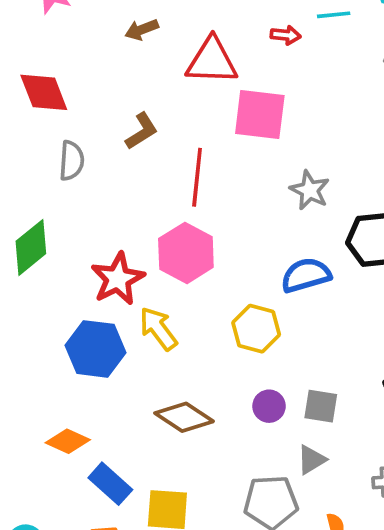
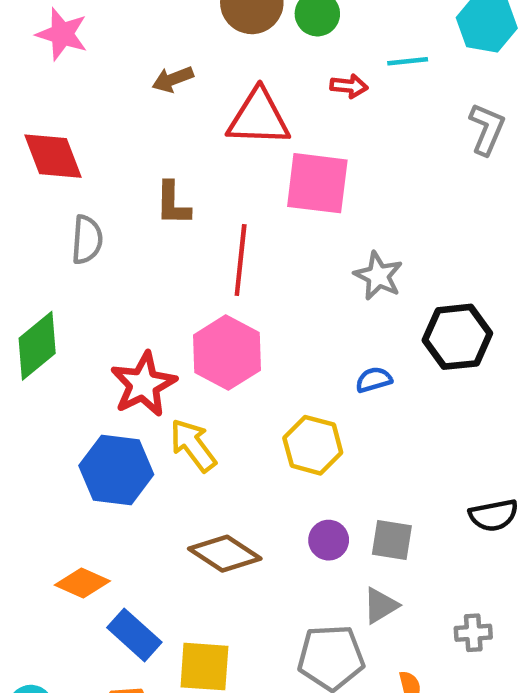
brown L-shape: (142, 131) -> (173, 204), turned 123
blue semicircle: (306, 275) -> (374, 380), size x0.6

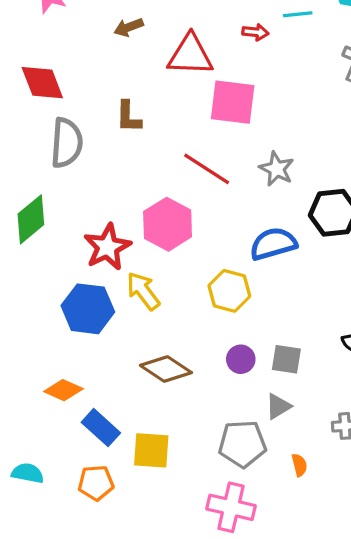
gray semicircle: (87, 240) -> (67, 143), size x1.4
red line: (241, 260) -> (207, 169), moved, turned -63
blue semicircle: (374, 380) -> (273, 244), size x1.8

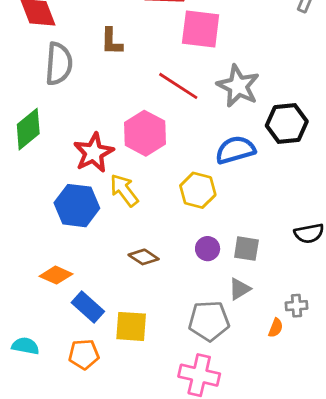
gray star: (277, 169) -> (238, 86), size x1.4
brown diamond: (166, 369) -> (144, 257), size x0.7
orange semicircle: (299, 465) -> (276, 328), moved, turned 36

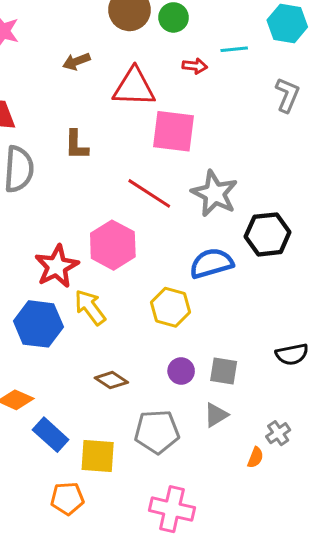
gray cross: (297, 306) -> (278, 433), turned -30
gray pentagon: (209, 321) -> (157, 432), moved
orange pentagon: (84, 354) -> (67, 498), moved

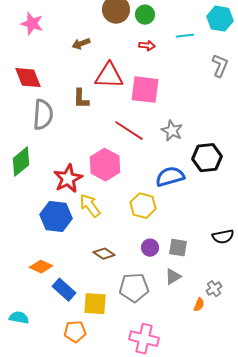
red arrow: (195, 66) -> (147, 46), moved
red triangle: (134, 87) -> (109, 76), moved
gray star: (214, 193) -> (172, 131), size x0.7

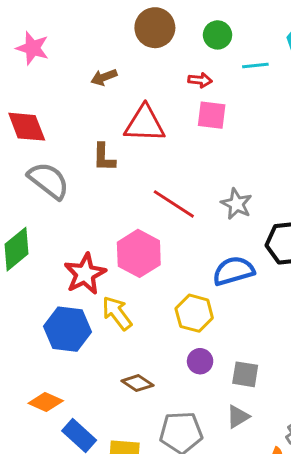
green circle: (145, 15) -> (218, 35), moved
pink square: (145, 90) -> (212, 115), moved, size x0.7
gray semicircle: (43, 115) -> (49, 181), turned -56
purple circle: (150, 248) -> (200, 361), moved

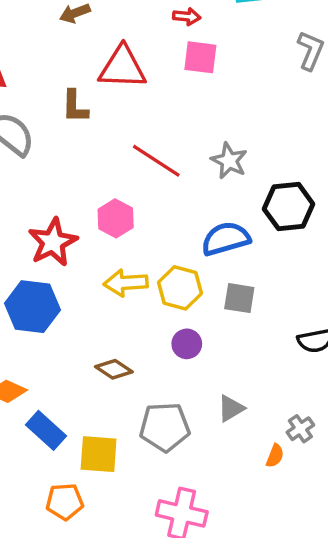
pink hexagon: (139, 253) -> (116, 218), size x0.7
yellow arrow: (117, 313) -> (126, 283), moved, turned -57
gray square: (245, 374) -> (239, 298), moved

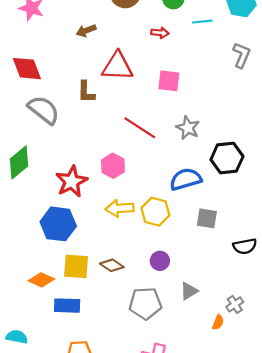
pink square: (200, 57) -> (169, 81), moved
gray square: (239, 298) -> (207, 218), moved
purple circle: (187, 344) -> (160, 261), moved
blue rectangle: (46, 430) -> (67, 306), turned -40
yellow square: (99, 454) -> (76, 266), moved

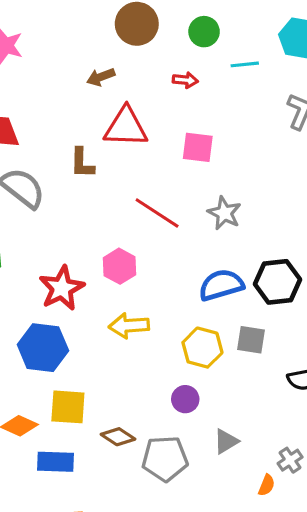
brown arrow: (86, 31) -> (101, 77), moved
black hexagon: (227, 158) -> (278, 282), moved
yellow hexagon: (155, 212) -> (202, 348), moved
brown diamond: (112, 265) -> (118, 437), moved

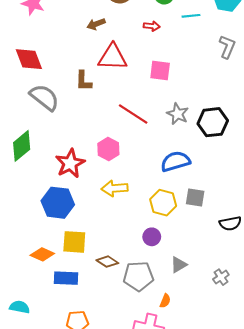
black hexagon: (278, 282) -> (213, 122), moved
orange semicircle: (267, 485) -> (165, 301), moved

